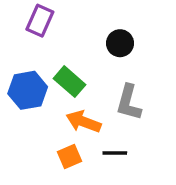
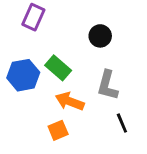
black line: (115, 153) -> (122, 123), moved, turned 66

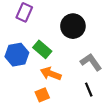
black circle: (100, 36) -> (73, 26), size x1.5
gray L-shape: (107, 85) -> (91, 62), moved, turned 130

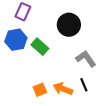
blue hexagon: (17, 55) -> (16, 40), moved
orange arrow: (51, 74) -> (63, 89), moved

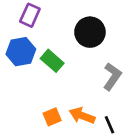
gray L-shape: (86, 59) -> (112, 76), turned 70
black line: (84, 85) -> (110, 125), moved

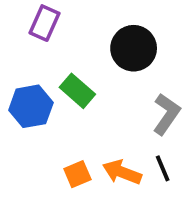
blue hexagon: (21, 52) -> (31, 106), moved
black line: (110, 125) -> (163, 168), moved

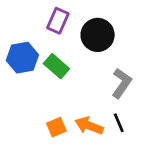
purple rectangle: (44, 23) -> (58, 21), moved
blue hexagon: (31, 106) -> (22, 58), moved

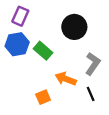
purple rectangle: (58, 21) -> (20, 16), moved
orange arrow: (89, 126) -> (66, 79), moved

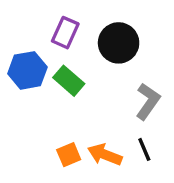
purple rectangle: (20, 16) -> (65, 33), moved
orange arrow: (66, 79) -> (105, 155), moved

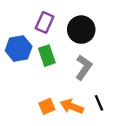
green rectangle: (69, 81) -> (47, 56), turned 30
gray L-shape: (148, 101) -> (84, 67), moved

